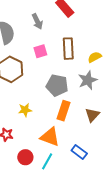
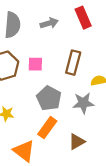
gray arrow: (37, 21) -> (49, 23), turned -98
pink square: (40, 51) -> (35, 64), moved

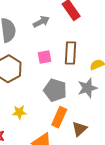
pink square: (35, 64) -> (45, 57), moved
brown triangle: (77, 142) -> (79, 129), moved

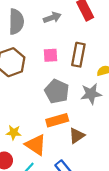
yellow star: (19, 112) -> (14, 133), moved
orange rectangle: (59, 117) -> (57, 120), turned 42

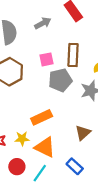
gray pentagon: (57, 91) -> (60, 80), moved, turned -30
orange rectangle: (57, 120) -> (42, 117), moved

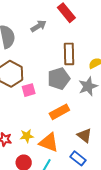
pink square: (46, 59) -> (29, 90), moved
orange rectangle: (42, 117) -> (59, 112), moved
brown triangle: (83, 133) -> (84, 135), moved, turned -35

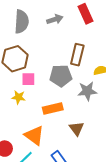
brown triangle: (84, 135) -> (77, 128), moved
yellow star: (27, 136) -> (18, 97), moved

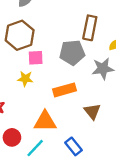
orange triangle: (34, 136) -> (45, 121), turned -35

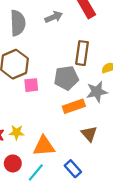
yellow star: (25, 79) -> (17, 132), moved
orange rectangle: (65, 90) -> (74, 106), moved

